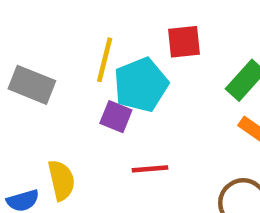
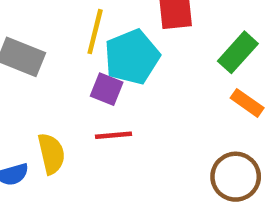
red line: (150, 169) -> (114, 135), moved

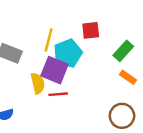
purple square: (107, 89) -> (55, 70), size x1.6
yellow semicircle: (51, 154) -> (38, 83), moved

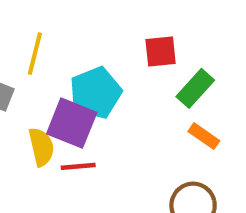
red square: (91, 30) -> (161, 52), moved
yellow line: (49, 40) -> (35, 54), moved

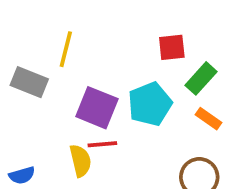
cyan pentagon: (96, 93) -> (150, 104), moved
yellow semicircle: (41, 147) -> (80, 161), moved

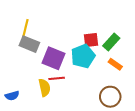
red square: (172, 47) -> (91, 40), moved
yellow line: (66, 49) -> (25, 29), moved
gray rectangle: (29, 82) -> (29, 44), moved

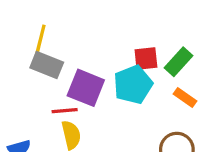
red line: (57, 78) -> (65, 111), moved

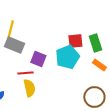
green rectangle: (178, 62) -> (95, 43), turned -60
purple square: (86, 88) -> (38, 59), size x0.7

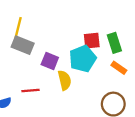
red line: (25, 73) -> (31, 90), moved
yellow semicircle: (29, 88) -> (65, 80), moved

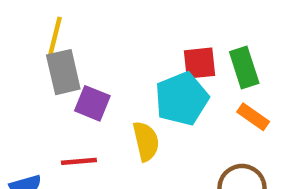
gray rectangle: (23, 45) -> (63, 72), turned 55
purple square: (50, 61) -> (92, 103), moved

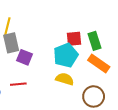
orange rectangle: (253, 117) -> (99, 64), size x1.5
yellow semicircle: (146, 141) -> (65, 79), moved, turned -60

